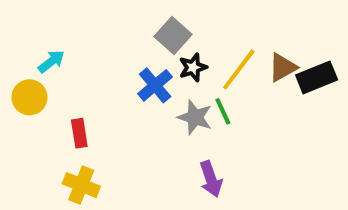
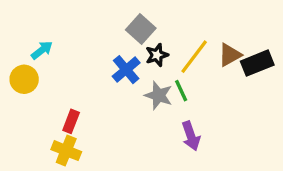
red rectangle: (79, 133) -> (71, 121), moved, turned 30
purple arrow: (211, 179) -> (191, 136), moved

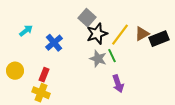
black star: (157, 55) -> (97, 34), size x1.5
blue cross: (126, 70) -> (54, 43), moved
yellow circle: (24, 79) -> (15, 71), moved

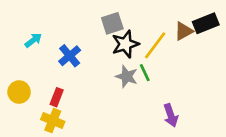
gray square: (87, 18) -> (112, 23), turned 30
brown triangle: (142, 34) -> (184, 31), moved
black rectangle: (159, 39) -> (206, 23), moved
purple arrow: (118, 84) -> (171, 115), moved

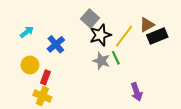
gray square: (112, 23) -> (90, 18), turned -30
black rectangle: (206, 23) -> (157, 36), moved
yellow circle: (19, 92) -> (30, 65), moved

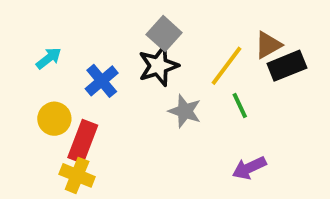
black star: (100, 35) -> (158, 66), moved
green line: (116, 58) -> (240, 105), moved
red rectangle: (45, 77) -> (83, 141), size x1.5
purple arrow: (137, 92) -> (249, 168), turned 84

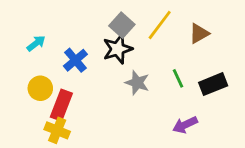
yellow line: (226, 66) -> (160, 25), moved
black rectangle: (287, 66) -> (213, 84), moved

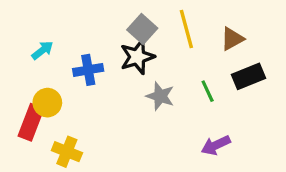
yellow line: (160, 25) -> (186, 29), turned -52
blue cross: (75, 60) -> (88, 70), turned 30
black rectangle: (213, 84) -> (248, 76), moved
red rectangle: (61, 105) -> (31, 122), moved

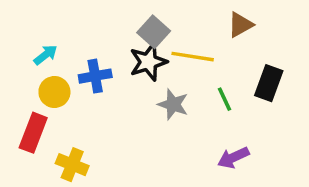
yellow line: (186, 29) -> (193, 57), moved, turned -66
brown triangle: (232, 39) -> (240, 25), moved
black rectangle: (248, 76) -> (269, 83), turned -48
yellow circle: (47, 103) -> (54, 92), moved

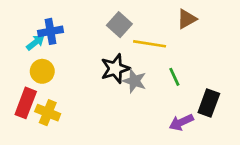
black star: (148, 62) -> (115, 69), moved
blue cross: (95, 76) -> (50, 31), moved
black rectangle: (269, 83) -> (209, 103), moved
yellow cross: (72, 165) -> (48, 113), moved

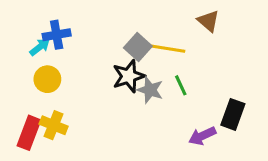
brown triangle: (187, 19) -> (208, 21), turned -50
gray square: (119, 25) -> (138, 47), moved
green line: (174, 77) -> (181, 85), moved
red rectangle: (26, 103) -> (29, 133), moved

